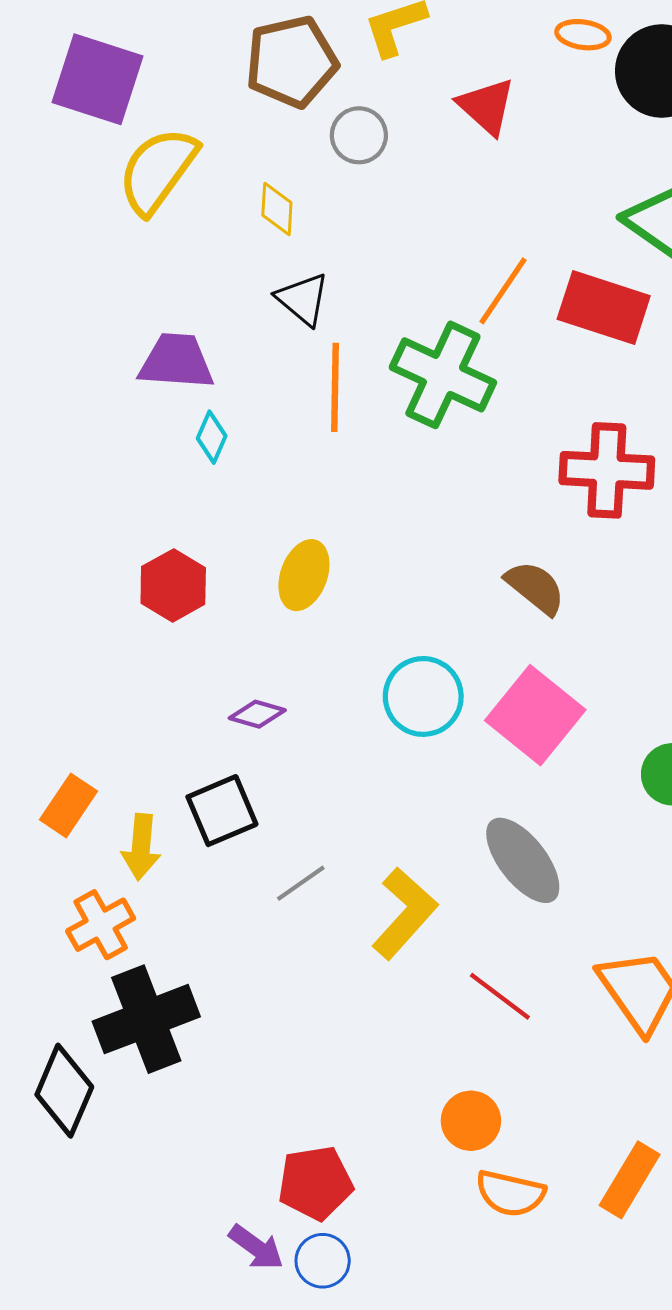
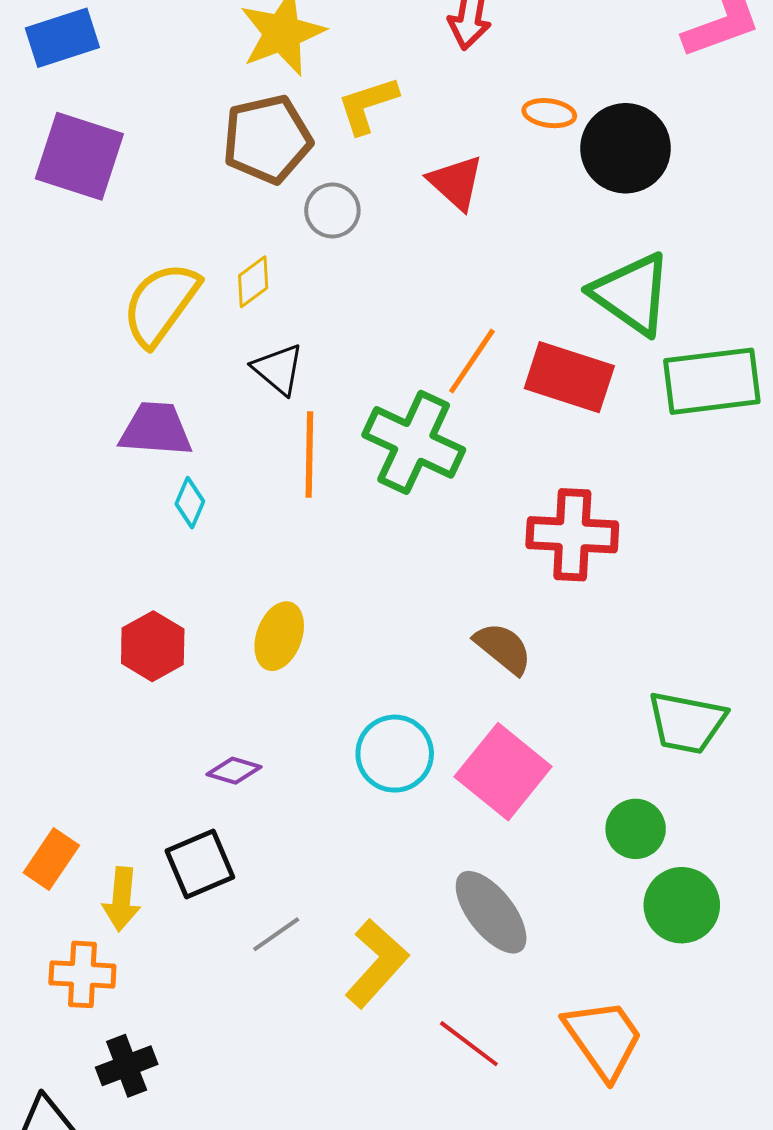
yellow semicircle: (158, 171) -> (161, 304), moved
yellow diamond: (277, 209) -> (253, 282), turned 50
orange cross: (101, 925) -> (82, 974), turned 32
black cross: (146, 1019) -> (127, 1066), size x0.6

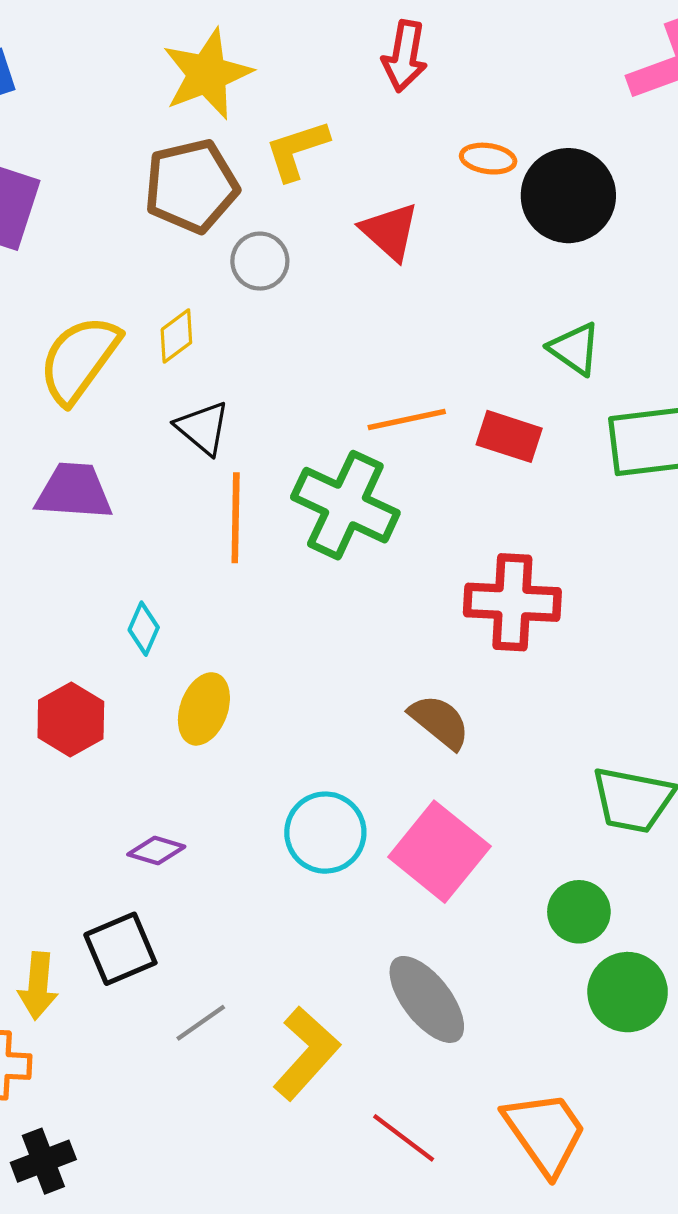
green triangle: (632, 294) -> (575, 349), size x0.6
orange line: (472, 361) -> (407, 419), turned 44
red rectangle: (569, 377) -> (509, 436), size x0.7
cyan diamond: (190, 503) -> (144, 629), moved

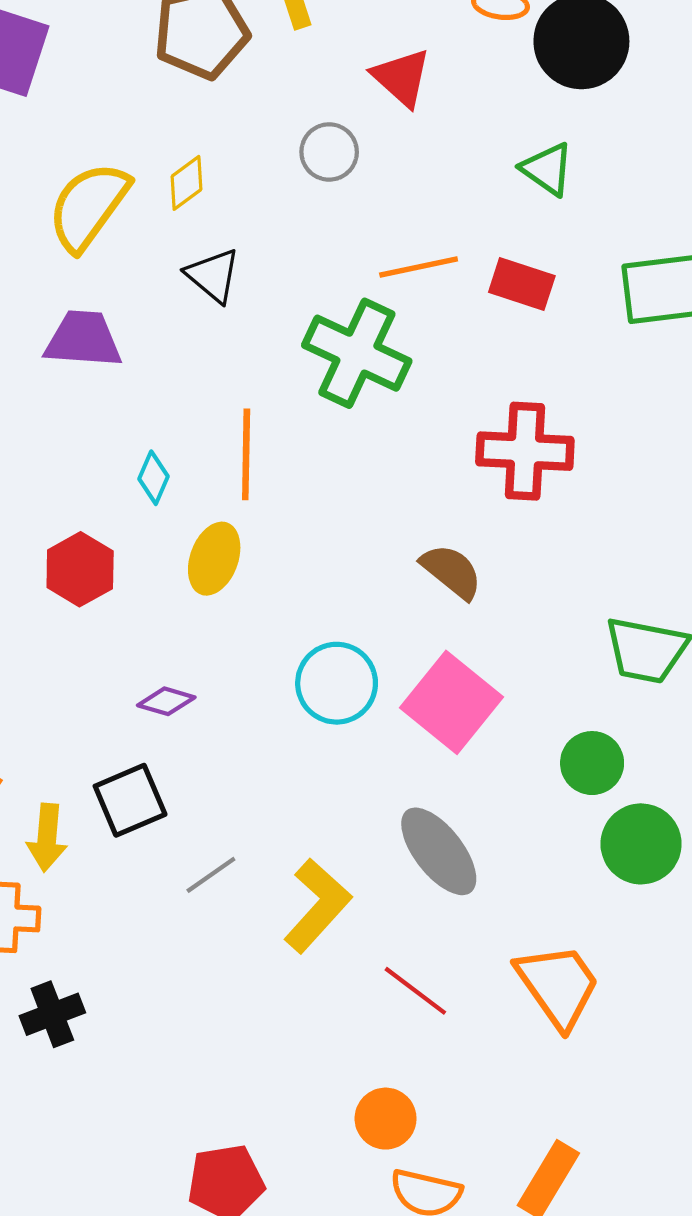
gray circle: (260, 261) -> (329, 152), moved
green triangle: (575, 349) -> (547, 169), moved
orange line: (236, 518) -> (246, 454), moved

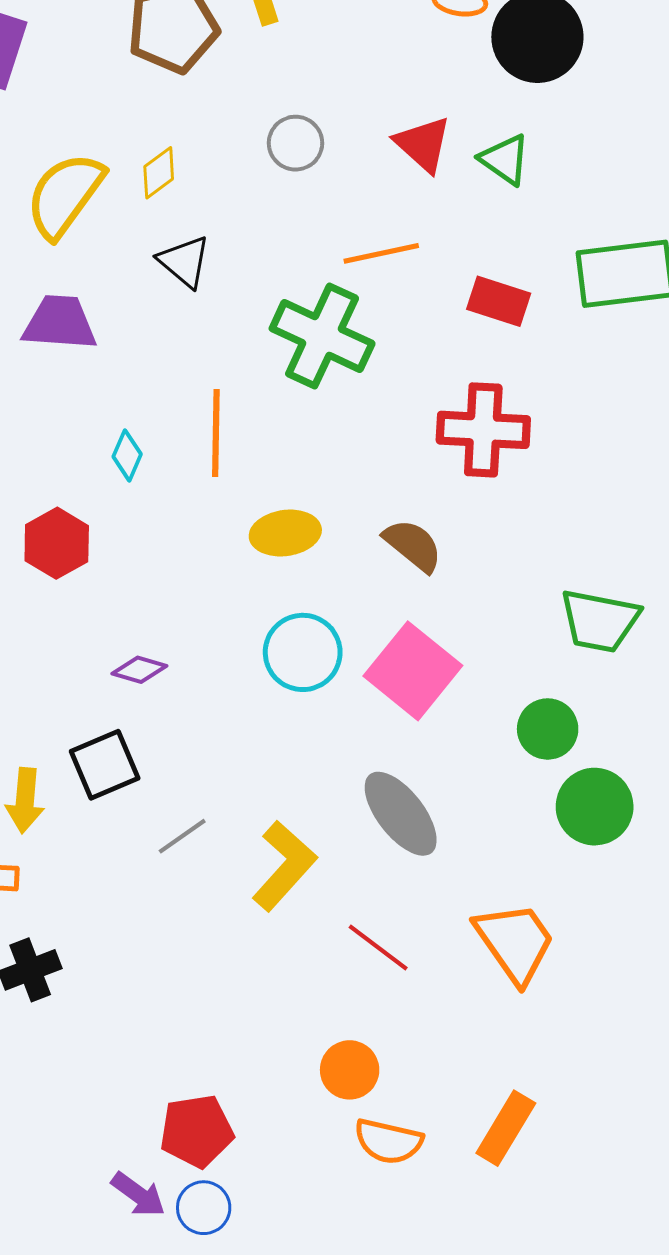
red triangle: (402, 77) -> (423, 144), moved
red rectangle: (522, 284) -> (499, 301), moved
yellow ellipse: (214, 559) -> (285, 533), moved, turned 62

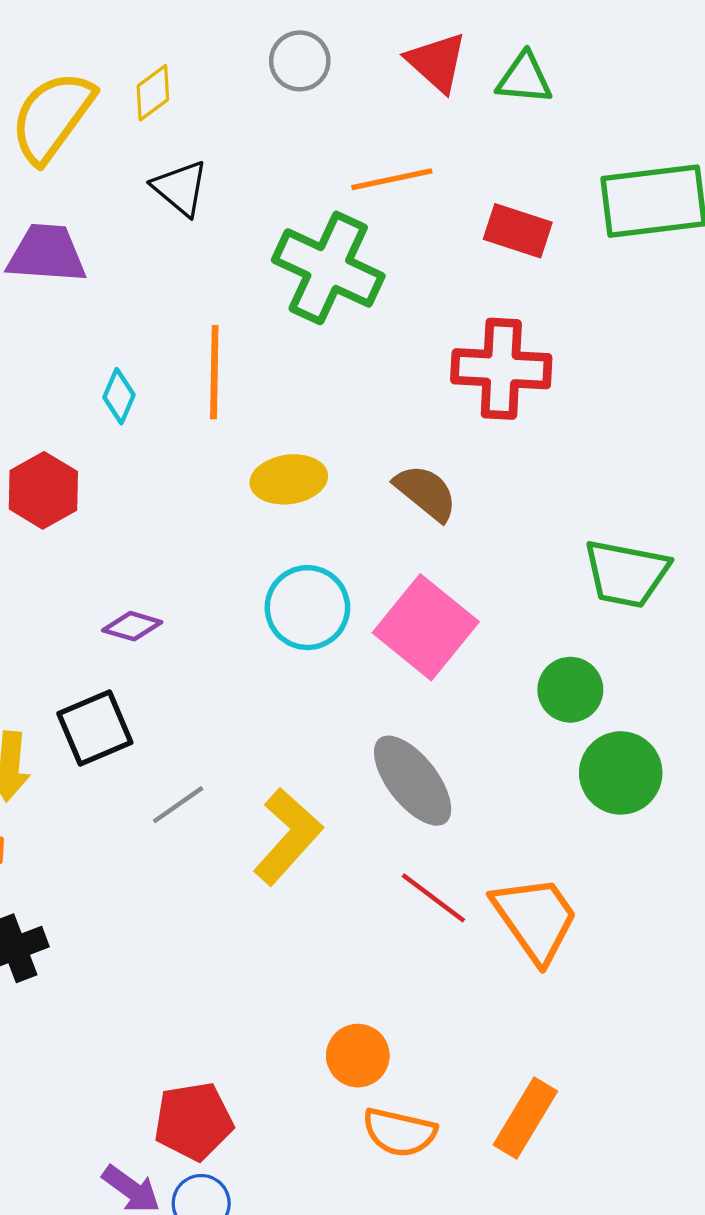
green triangle: (505, 159) -> (524, 78), turned -30
red line: (378, 947) -> (433, 898), moved

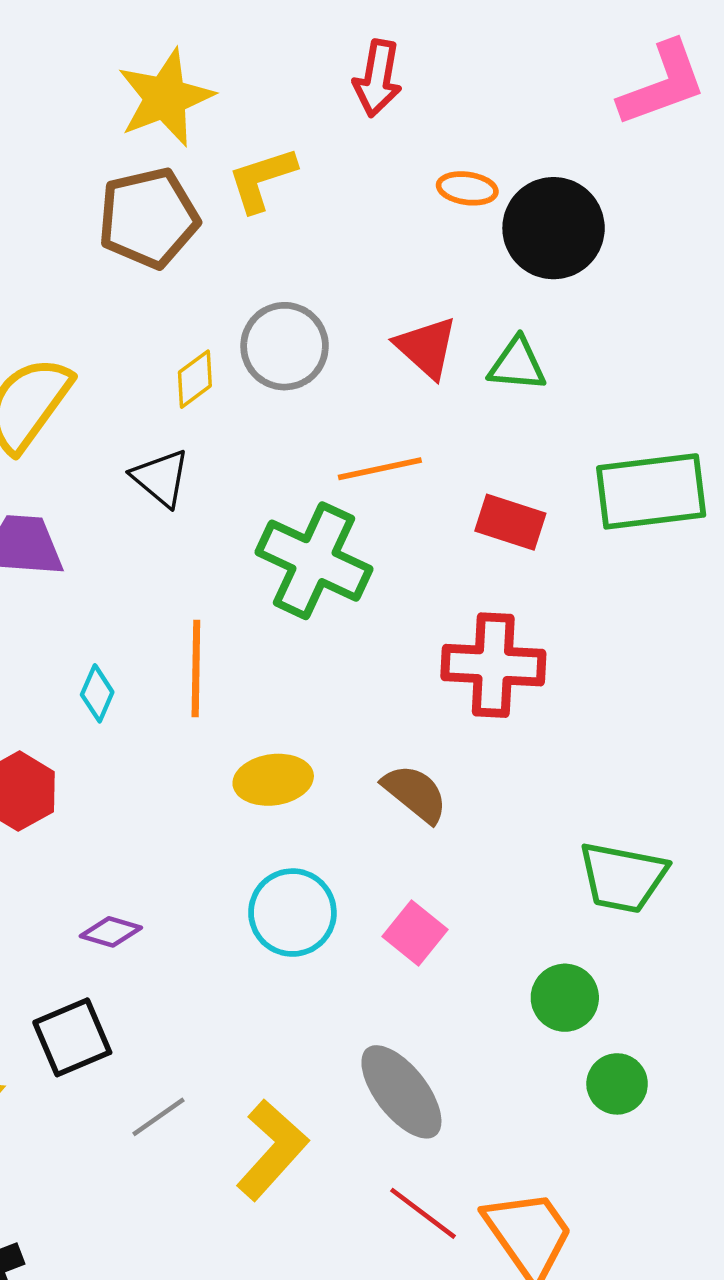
gray circle: (300, 61) -> (285, 346), size x1.4
yellow diamond: (153, 93) -> (195, 379), moved
pink square: (426, 627) -> (415, 933), size x0.6
green circle: (621, 773) -> (617, 1084), size x0.7

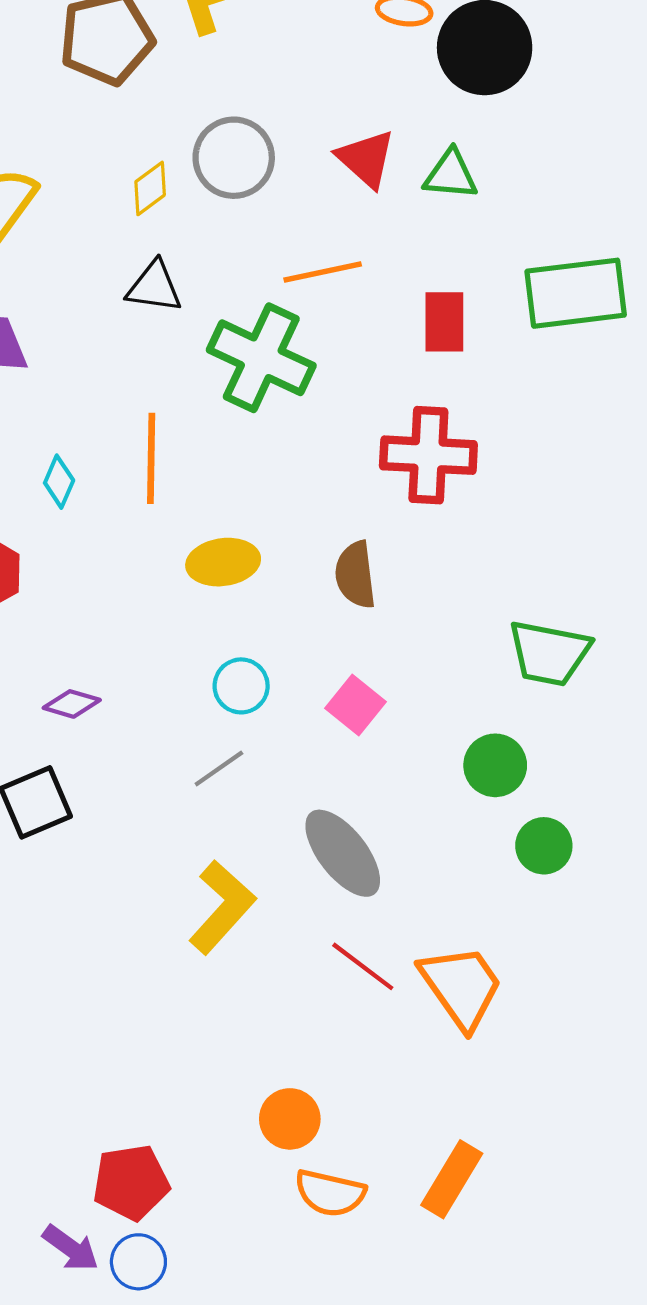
black triangle: (161, 478) -> (154, 287), moved, turned -32
red rectangle: (510, 522) -> (444, 322), turned 72
brown semicircle: (415, 793) -> (355, 575), turned -136
cyan circle: (292, 913) -> (241, 686), size x0.7
gray line: (159, 1117) -> (219, 769), moved

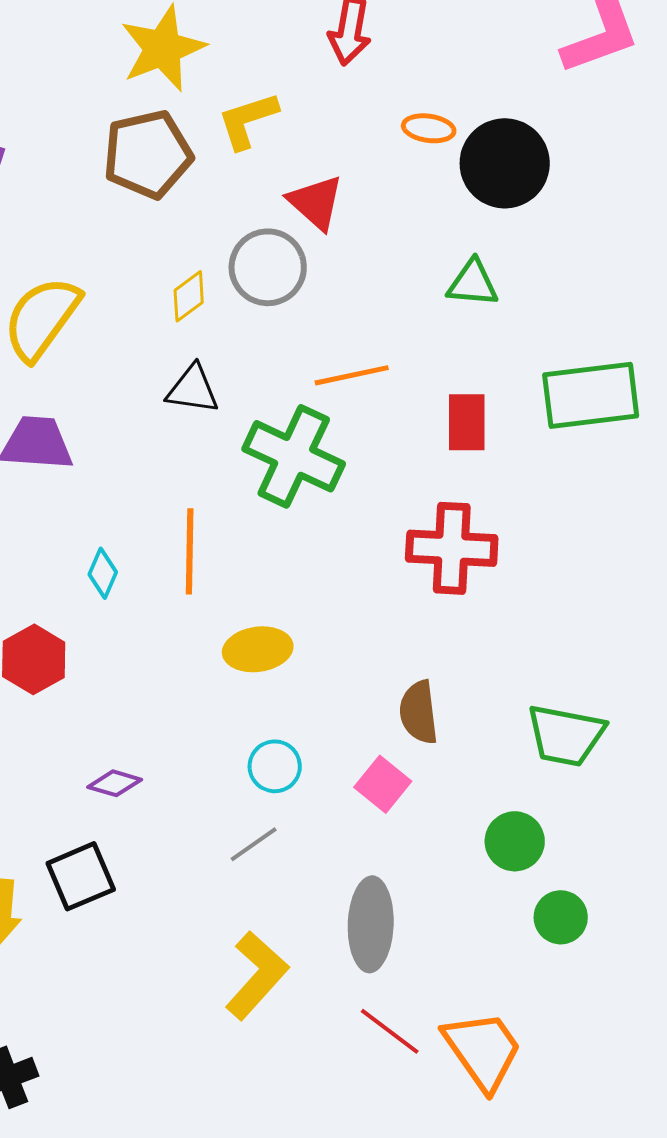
red triangle: (366, 159) -> (316, 202), moved
brown semicircle: (355, 575) -> (419, 712), moved
gray ellipse: (343, 853) -> (371, 924), turned 40

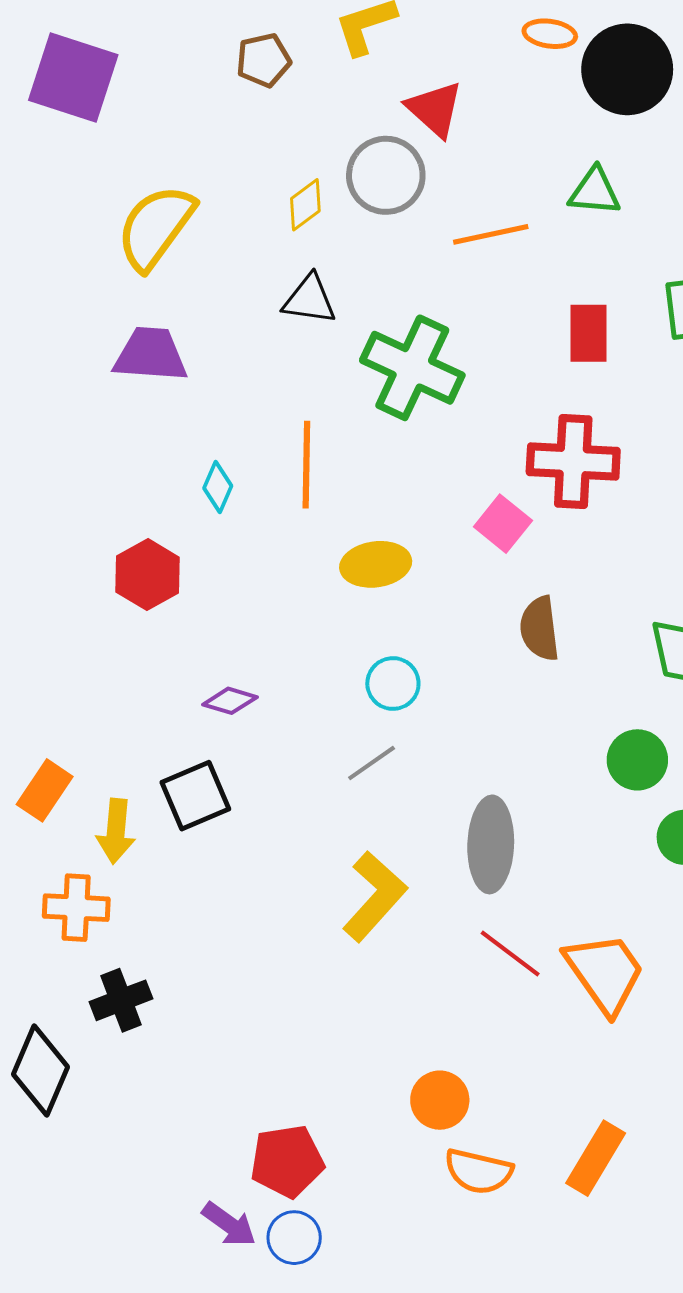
brown pentagon: (148, 154) -> (264, 60), size x0.6
orange line: (352, 375) -> (491, 234), moved
pink square: (383, 784) -> (503, 524), moved

